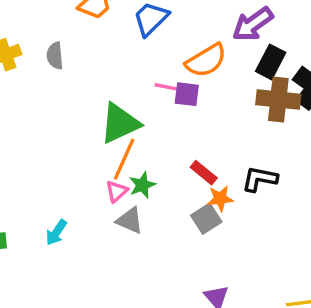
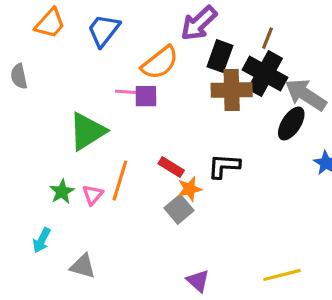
orange line: (124, 159) -> (120, 181), moved
green star: (142, 185) -> (62, 192), moved
gray triangle: (130, 220) -> (83, 266), moved

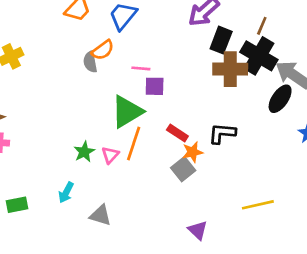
orange semicircle: (160, 63) -> (103, 50), moved, size x0.7
gray semicircle: (19, 76) -> (90, 62), moved
purple square: (146, 96) -> (155, 86), moved
green triangle: (87, 131) -> (127, 112), moved
yellow line: (282, 275) -> (258, 205), moved

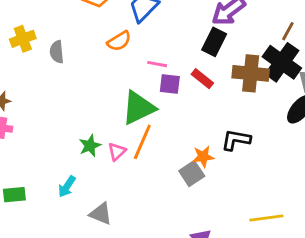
black rectangle: (221, 40) -> (214, 42), moved
gray semicircle: (90, 62) -> (57, 52), moved
red rectangle: (177, 133) -> (202, 79), moved

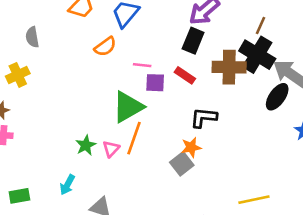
yellow cross: (23, 39) -> (18, 75), moved
gray semicircle: (57, 52) -> (32, 37), moved
black L-shape: (236, 140) -> (204, 118), moved

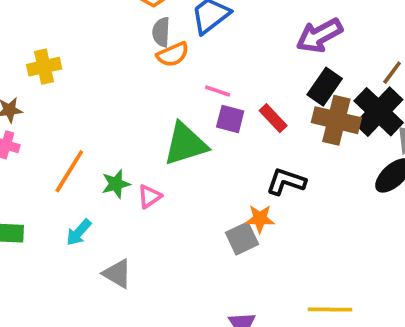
gray semicircle: (32, 37) -> (161, 32), moved
black rectangle: (193, 41) -> (325, 87), moved
orange line: (134, 138) -> (69, 171), moved

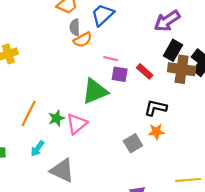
pink triangle: (149, 196) -> (77, 124), size x1.5
orange star: (260, 219) -> (156, 132), moved
gray triangle: (117, 274) -> (62, 171), size x1.4

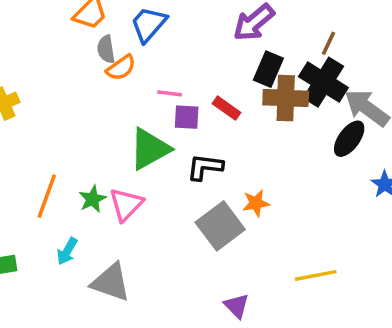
black L-shape: (156, 108) -> (205, 167), moved
gray square: (133, 143) -> (220, 226), size x1.5

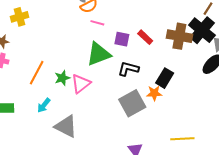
black rectangle: (268, 69) -> (165, 78), moved
pink line: (170, 93) -> (97, 23), moved

